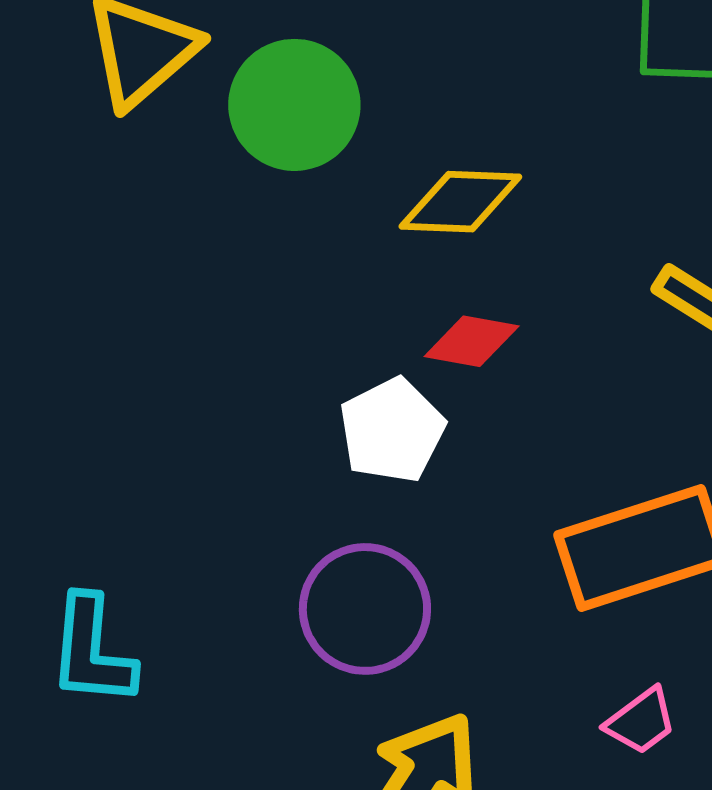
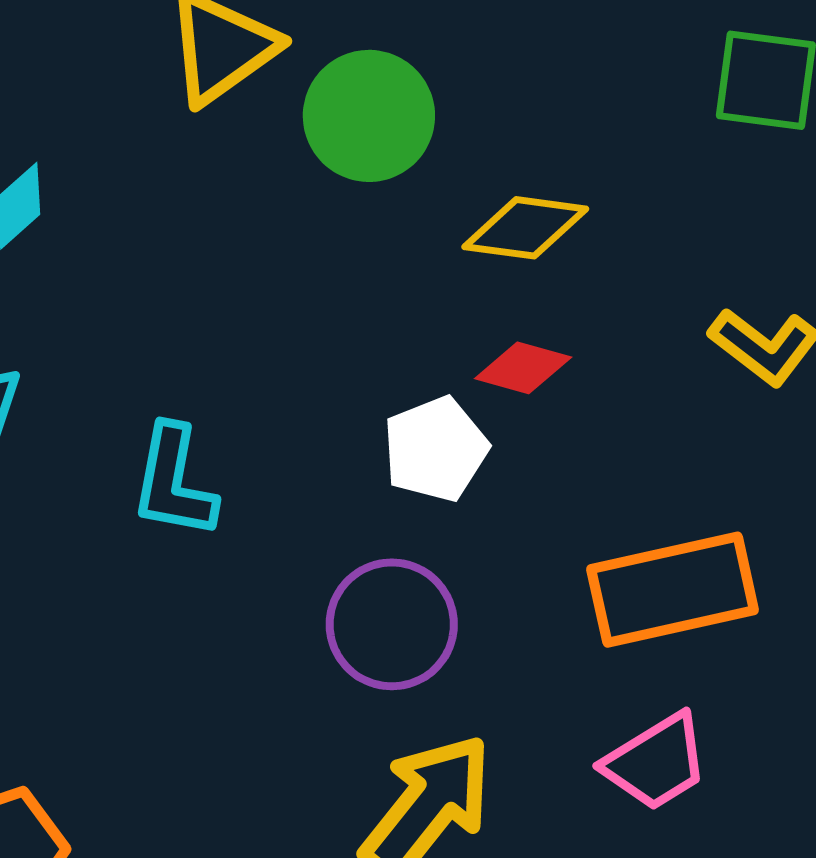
cyan L-shape: (92, 651) -> (174, 482), moved
pink trapezoid: (641, 721) -> (656, 762), size x1.5

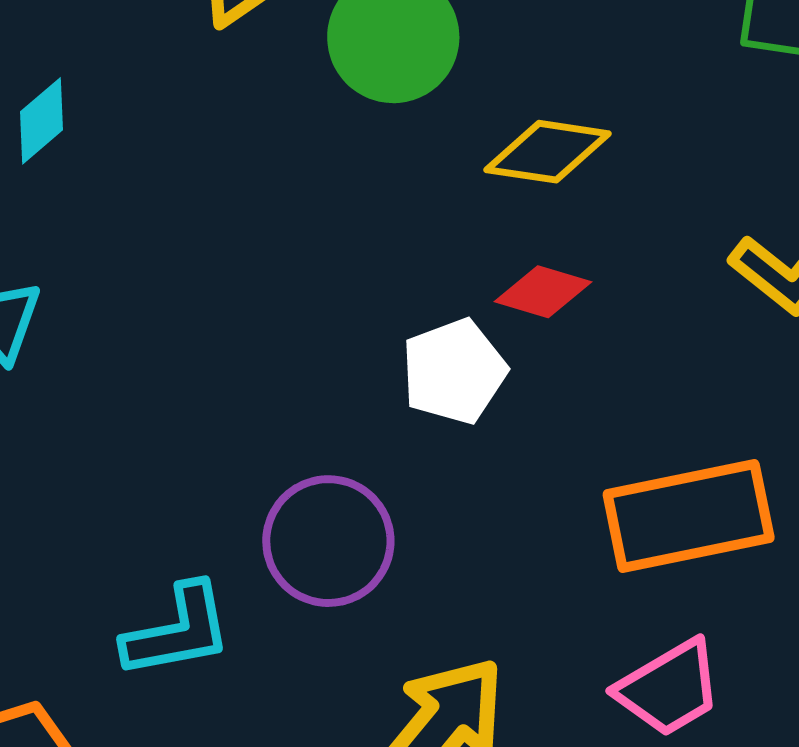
cyan L-shape: (174, 482) -> (178, 631), moved, turned -112
purple circle: (392, 624) -> (328, 541), moved

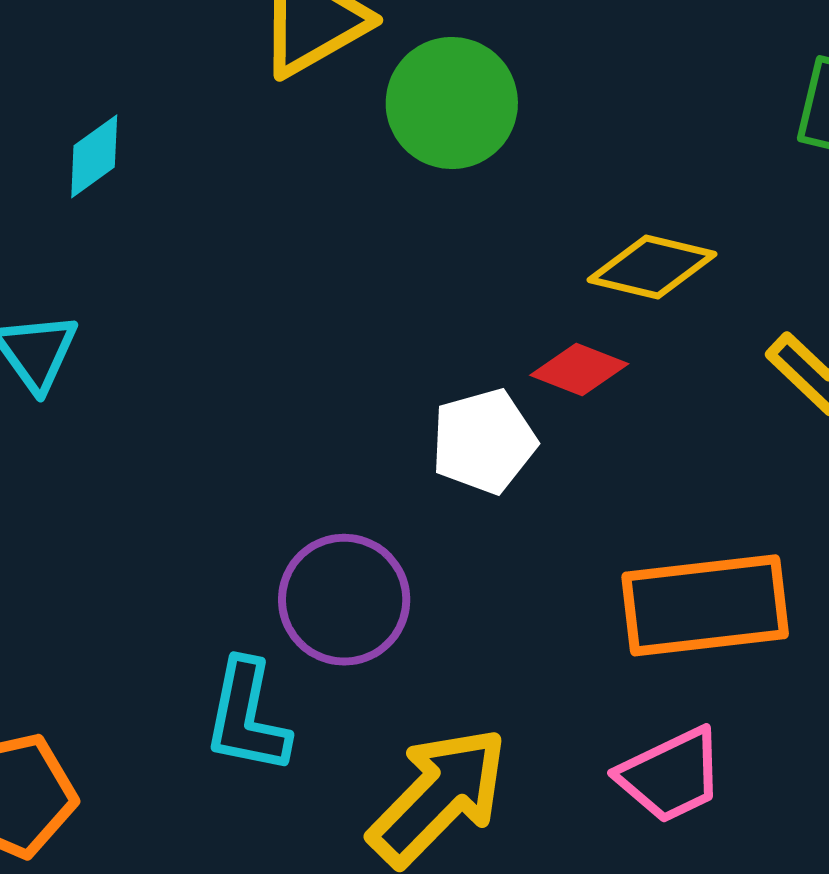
yellow diamond: (548, 152) -> (652, 267), moved
cyan L-shape: (178, 631) -> (247, 717), moved, turned 107

